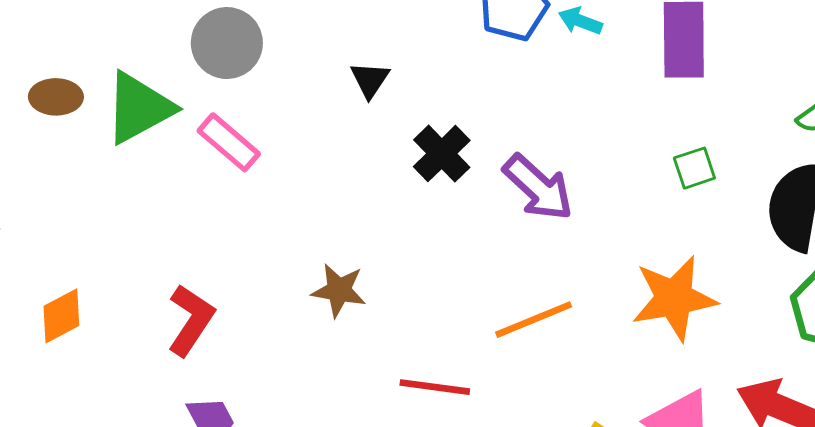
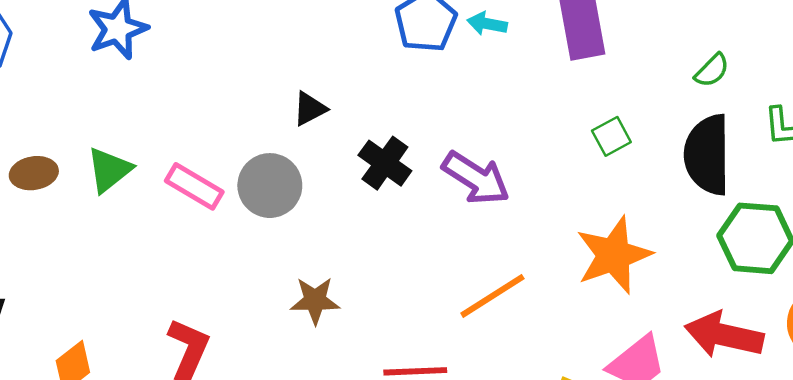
gray circle: (227, 43) -> (270, 186), moved
black triangle: (370, 80) -> (310, 109), turned 39
green triangle: (139, 108) -> (109, 170), size x0.7

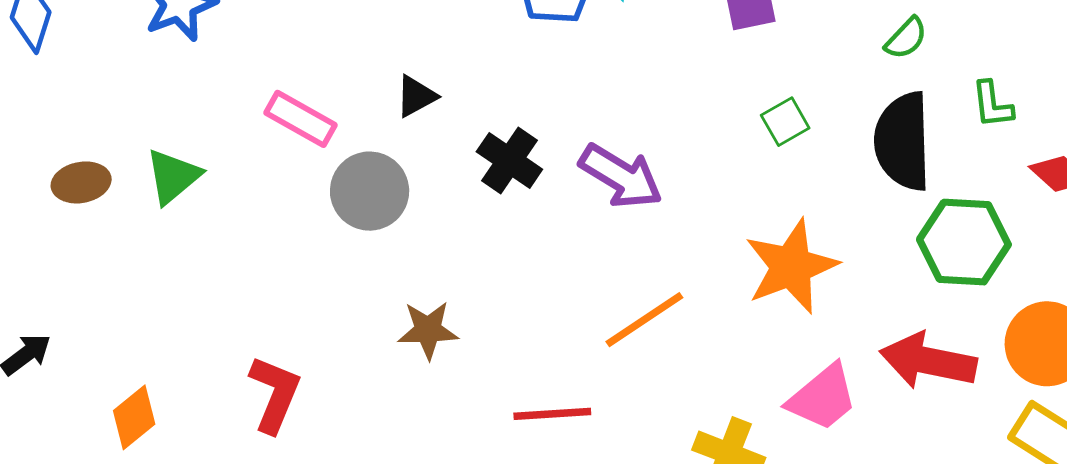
pink rectangle: (194, 186) -> (300, 119), moved

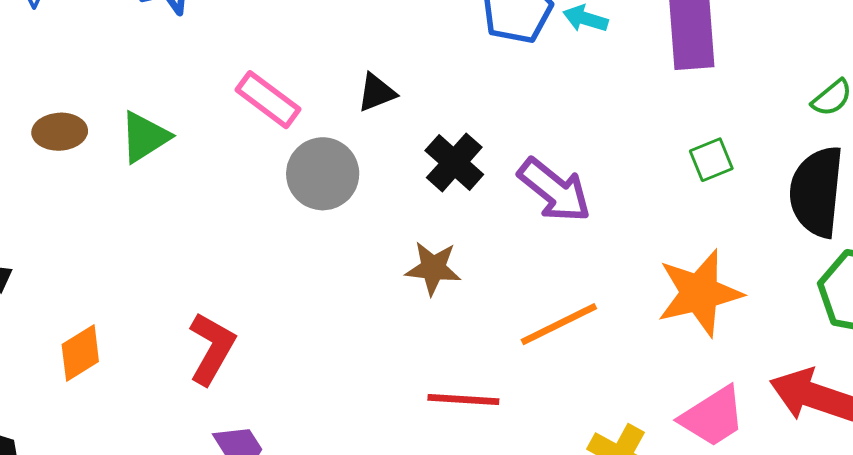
brown star: (428, 330) -> (433, 268), moved

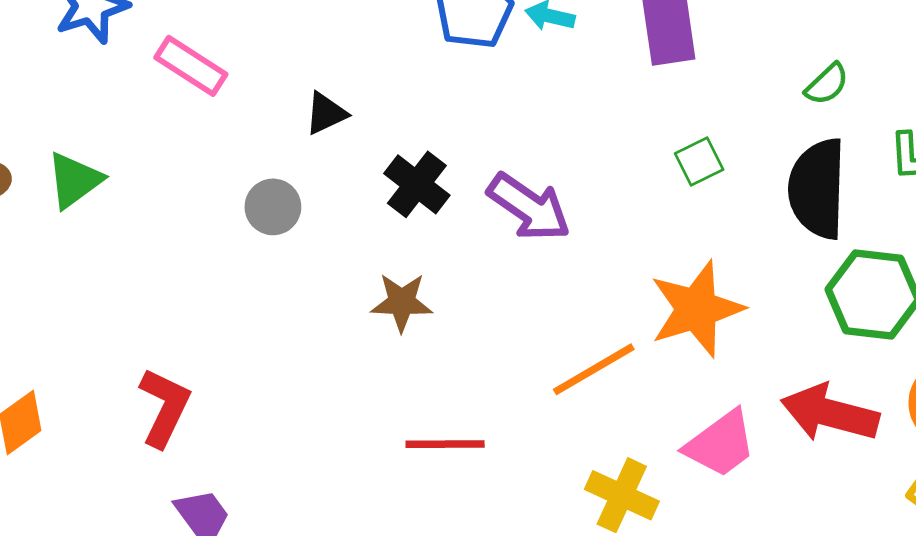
pink rectangle: (268, 100) -> (191, 66), moved
gray circle: (323, 174) -> (273, 207), size x0.7
orange line: (559, 324) -> (594, 369), moved

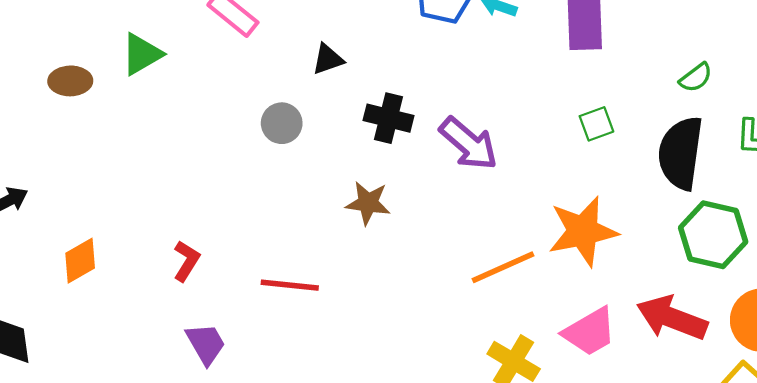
green triangle: (74, 180) -> (142, 54), moved
black cross: (417, 184) -> (389, 118), turned -30
red L-shape: (164, 407) -> (186, 261), size x0.7
red line: (445, 444) -> (290, 285), moved

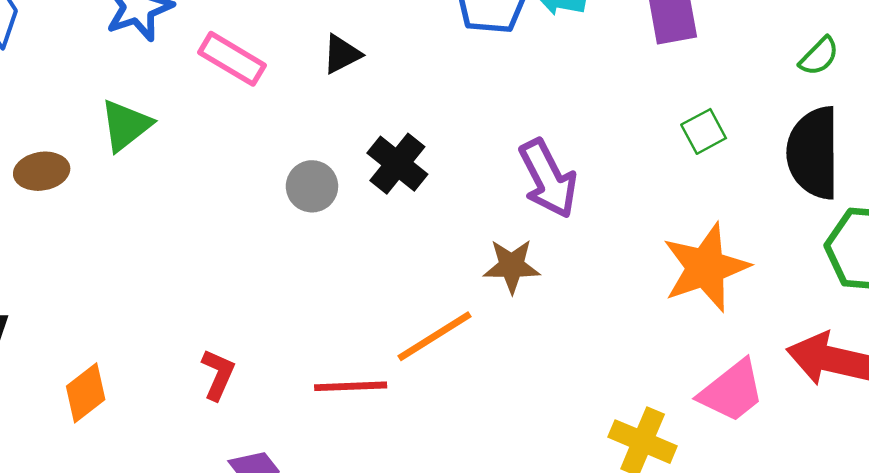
black triangle: (328, 59) -> (342, 54), moved
black cross: (389, 118) -> (397, 164), moved, turned 33
purple arrow: (469, 144) -> (548, 179), turned 30
brown star: (368, 203) -> (512, 266), moved
orange line: (503, 267) -> (434, 336), moved

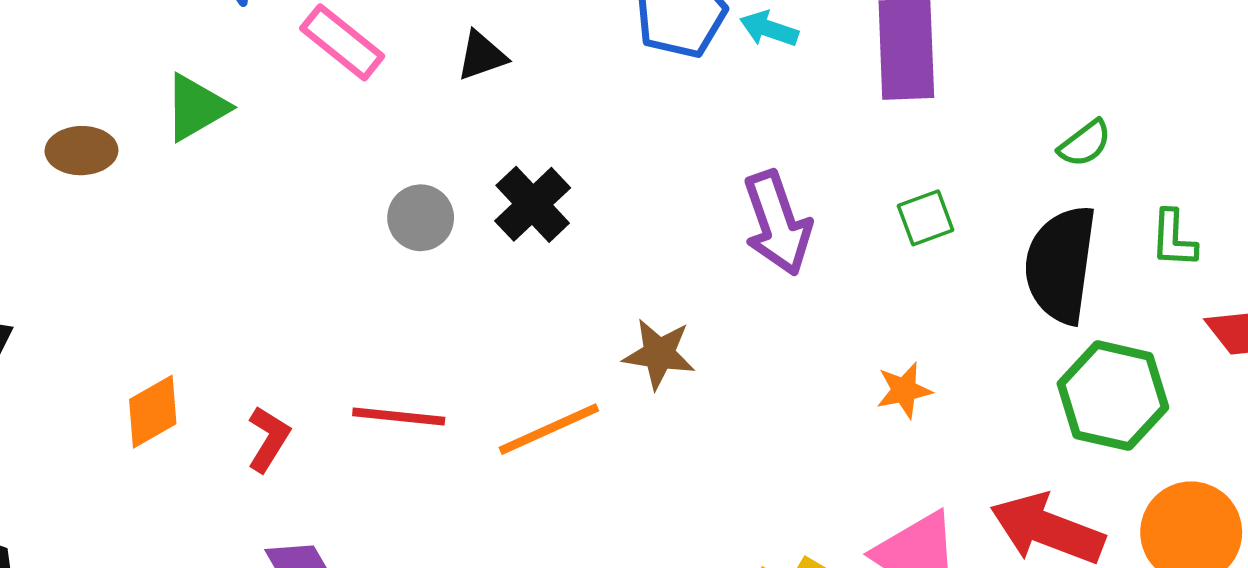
purple arrow: (548, 179) -> (777, 223), moved
orange star: (706, 267) -> (904, 390), size x0.5
red line: (351, 386) -> (399, 416), moved
orange diamond: (86, 393) -> (153, 412), moved

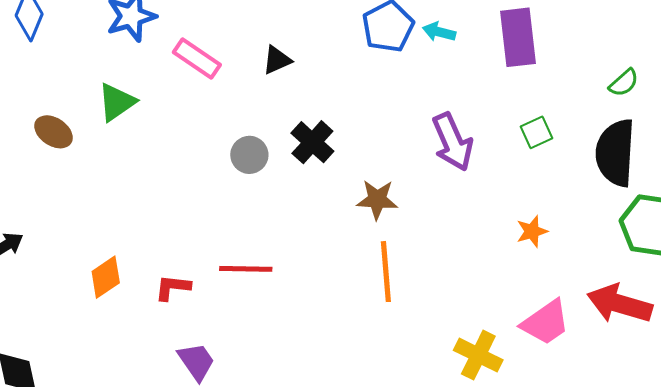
brown ellipse: (81, 151) -> (53, 132), turned 39
brown star: (659, 354) -> (377, 200), moved
orange line: (549, 429) -> (386, 272), moved, turned -66
red L-shape: (268, 439) -> (173, 287), turned -111

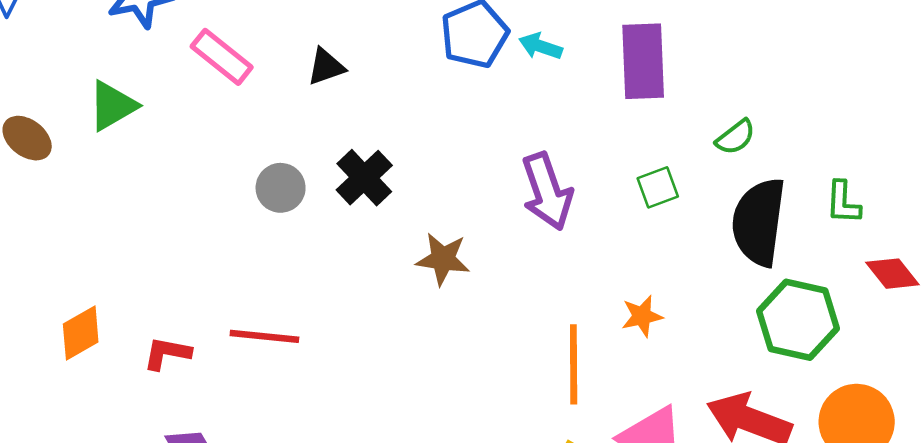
green semicircle: (624, 83) -> (735, 137), moved
orange line: (386, 272) -> (574, 364), moved

